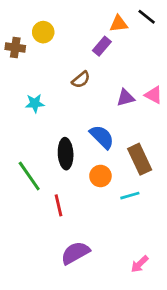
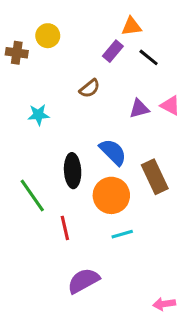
black line: (147, 17) -> (149, 57), moved
orange circle: (100, 176) -> (111, 195), size x1.5
cyan line: (130, 196) -> (122, 234), moved
pink arrow: (140, 264) -> (164, 304), moved, turned 36

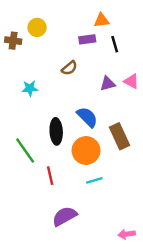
purple rectangle: (113, 51) -> (87, 39), turned 42
black line: (149, 57) -> (115, 44), turned 35

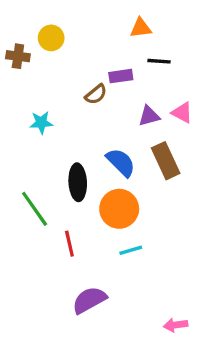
purple rectangle: (87, 39) -> (121, 76), moved
black line: (115, 44) -> (159, 61), turned -70
brown rectangle: (119, 136) -> (166, 161), moved

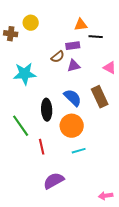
orange triangle: (141, 28) -> (81, 25), moved
purple triangle: (149, 116) -> (74, 66), moved
cyan star: (41, 123) -> (25, 74), size x1.6

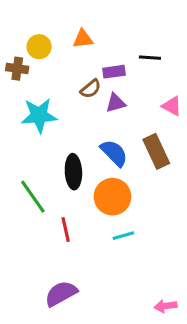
yellow circle: (31, 23) -> (39, 47), moved
orange triangle: (81, 25) -> (83, 39), moved
brown cross: (11, 34) -> (17, 69), moved
purple semicircle: (54, 181) -> (61, 294), moved

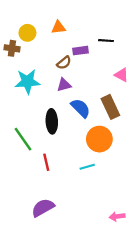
purple triangle: (116, 103) -> (64, 85), moved
orange circle: (112, 197) -> (99, 139), moved

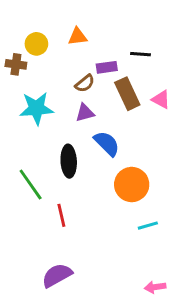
brown rectangle: (110, 107) -> (127, 94), moved
cyan line: (87, 167) -> (148, 226), moved

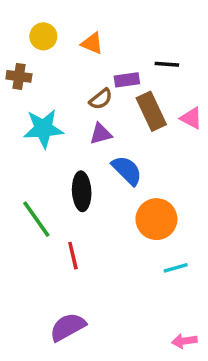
orange triangle: (77, 37) -> (92, 43), turned 30
yellow circle: (36, 44) -> (43, 36), moved

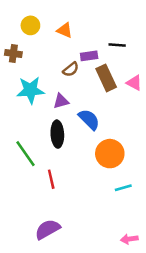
purple triangle: (101, 134) -> (61, 101), moved

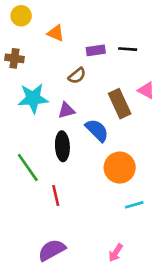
yellow circle: (30, 25) -> (21, 16), moved
orange triangle: (65, 30) -> (56, 33), moved
purple rectangle: (89, 56) -> (96, 50), moved
brown rectangle: (106, 78) -> (120, 104), moved
pink arrow: (129, 239) -> (116, 253), moved, turned -49

